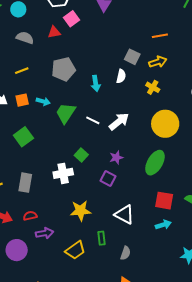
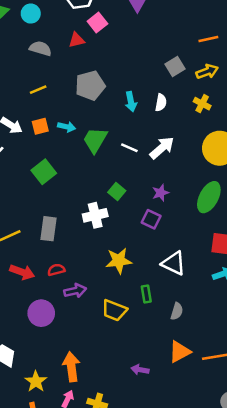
gray square: (132, 57) -> (175, 67), turned 35
white semicircle: (121, 76) -> (161, 103), moved
yellow trapezoid: (75, 250) -> (114, 310), turned 60

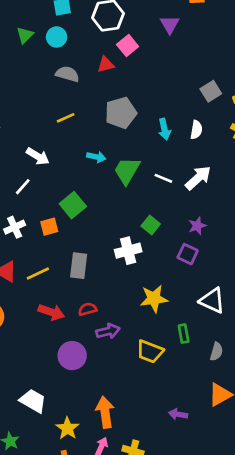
orange square: (40, 126) -> (49, 227), moved

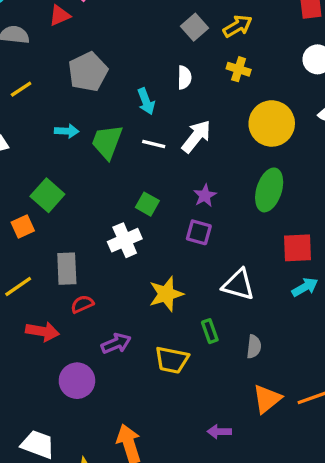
cyan arrow: (164, 129) -> (146, 101), moved
red semicircle: (88, 309) -> (82, 304), moved

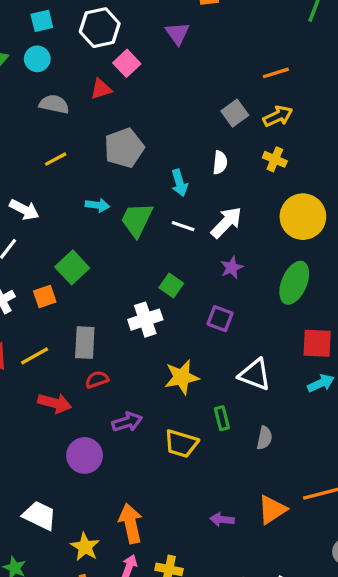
purple star: (205, 196) -> (232, 268), moved
orange triangle: (267, 399) -> (272, 510), moved

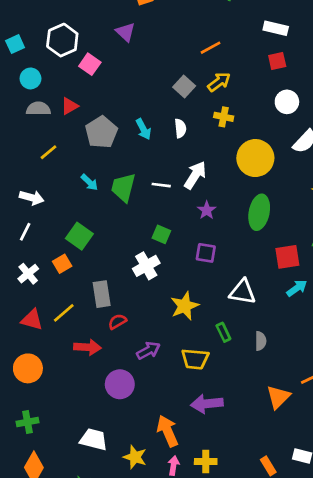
cyan circle: (37, 59) -> (30, 78), moved
red triangle: (101, 89) -> (70, 106), moved
cyan arrow: (179, 183) -> (143, 129), moved
cyan arrow: (97, 205) -> (89, 182), turned 48
purple arrow: (222, 520) -> (207, 404), moved, size x1.6

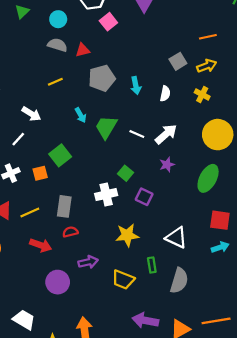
purple square: (206, 253) -> (144, 197), moved
gray semicircle: (261, 341) -> (179, 281), size x1.6
purple arrow: (207, 404) -> (145, 320), moved

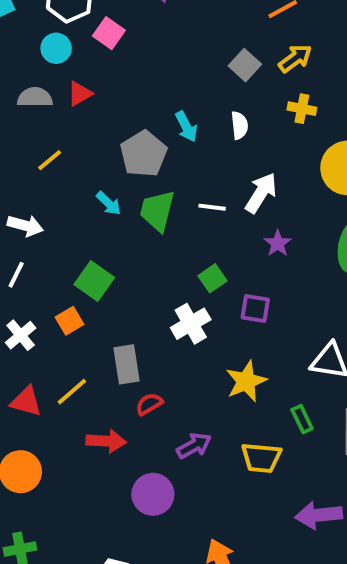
cyan circle: (58, 19) -> (56, 48), moved
gray pentagon: (102, 78) -> (144, 154), moved
green square: (125, 173) -> (212, 278), turned 32

